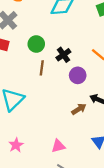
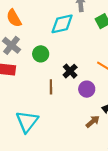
green circle: (36, 44) -> (41, 54), moved

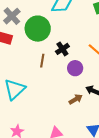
green circle: (41, 54) -> (38, 29), size x1.6

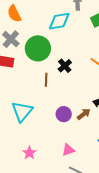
purple circle: (75, 68) -> (64, 114), moved

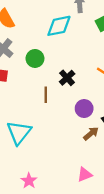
green circle: (38, 48) -> (35, 58), size x0.6
purple circle: (64, 114) -> (84, 109), moved
pink triangle: (68, 150) -> (85, 174), moved

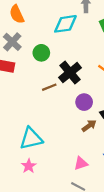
black cross: (67, 78) -> (70, 73), size x1.5
brown line: (46, 95) -> (49, 87), turned 64
cyan triangle: (19, 133) -> (31, 139), moved, turned 35

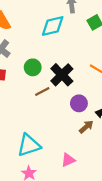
green circle: (41, 53) -> (33, 67), moved
pink triangle: (81, 163) -> (68, 160), moved

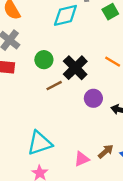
brown arrow: (86, 127) -> (106, 151), moved

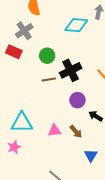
brown arrow: (106, 151) -> (76, 132), moved, turned 72
pink triangle: (82, 159) -> (55, 131), moved

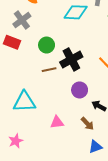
cyan triangle: (22, 123) -> (24, 102), moved
brown arrow: (76, 132) -> (87, 124), moved
blue triangle: (91, 155) -> (95, 147), turned 40

